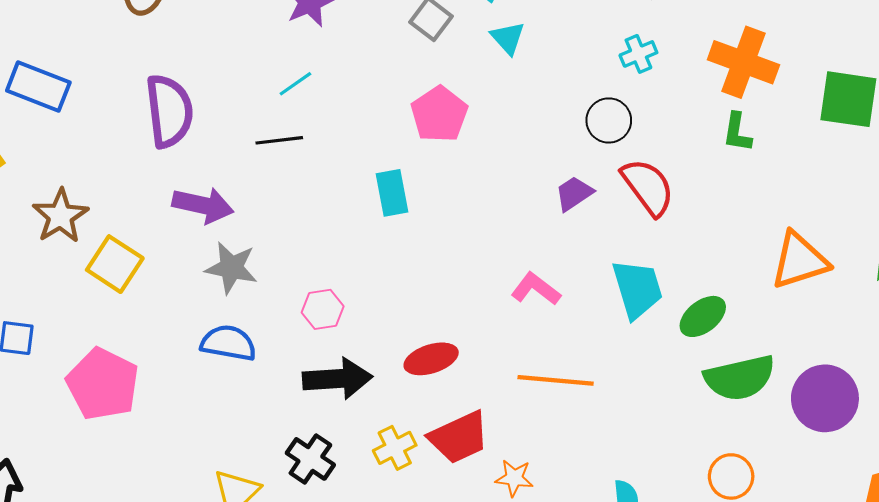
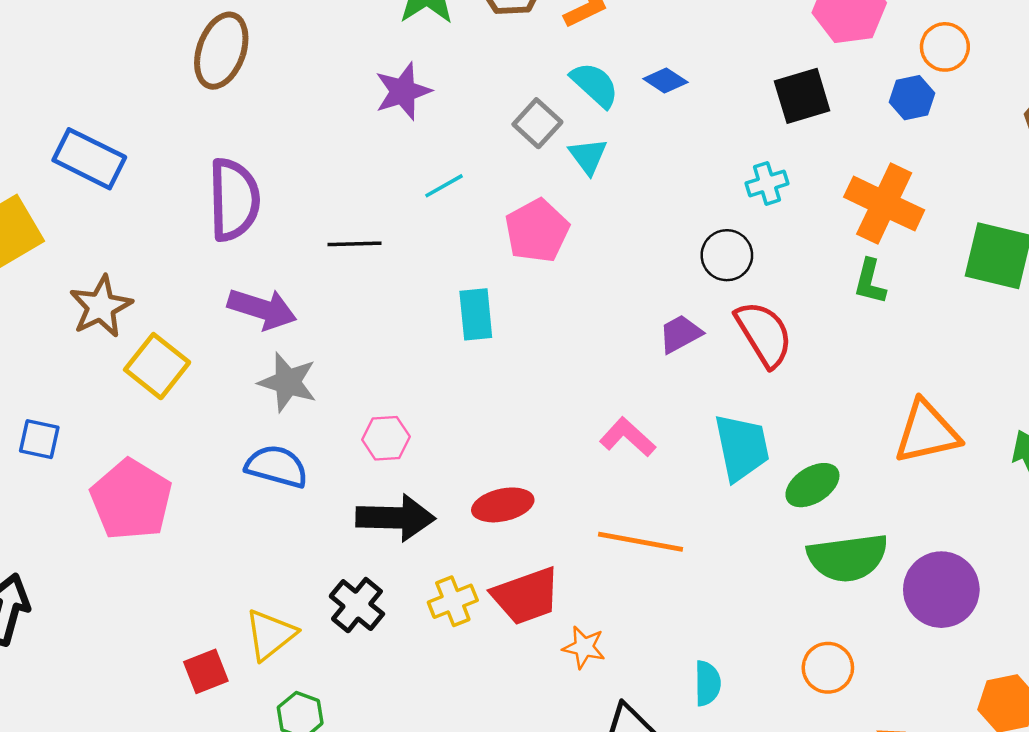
cyan triangle: (508, 38) -> (588, 156), moved
cyan line: (295, 84) -> (444, 186), moved

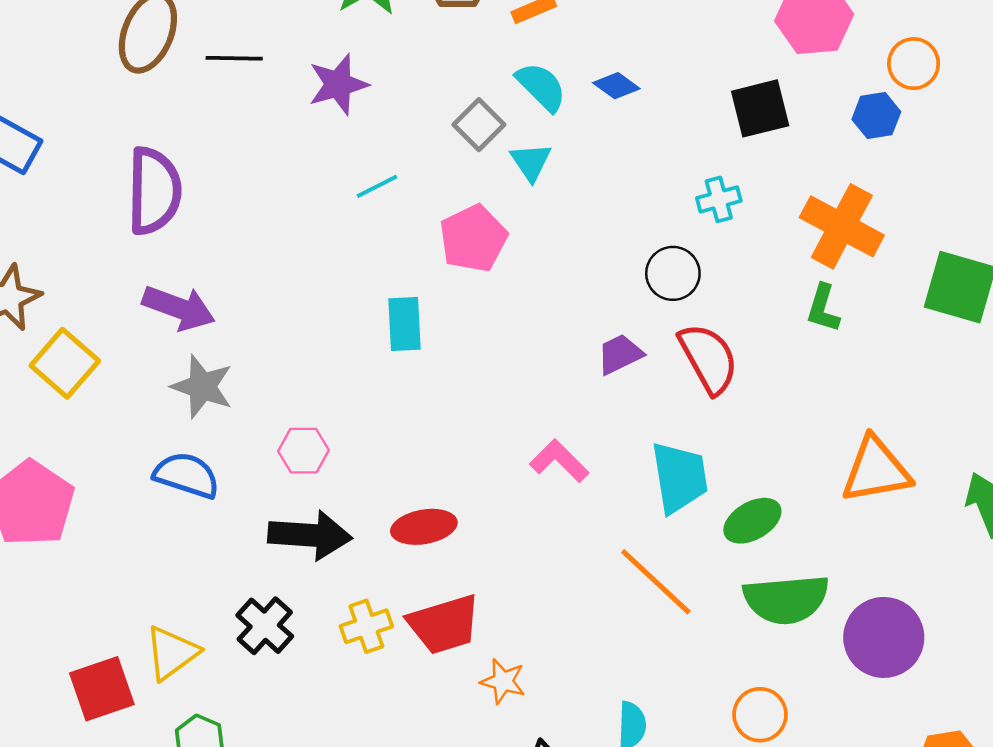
black line: (354, 244) -> (234, 58), moved
orange line: (640, 542) -> (656, 582), moved, turned 30
red square: (206, 671) -> (102, 689), size x1.4

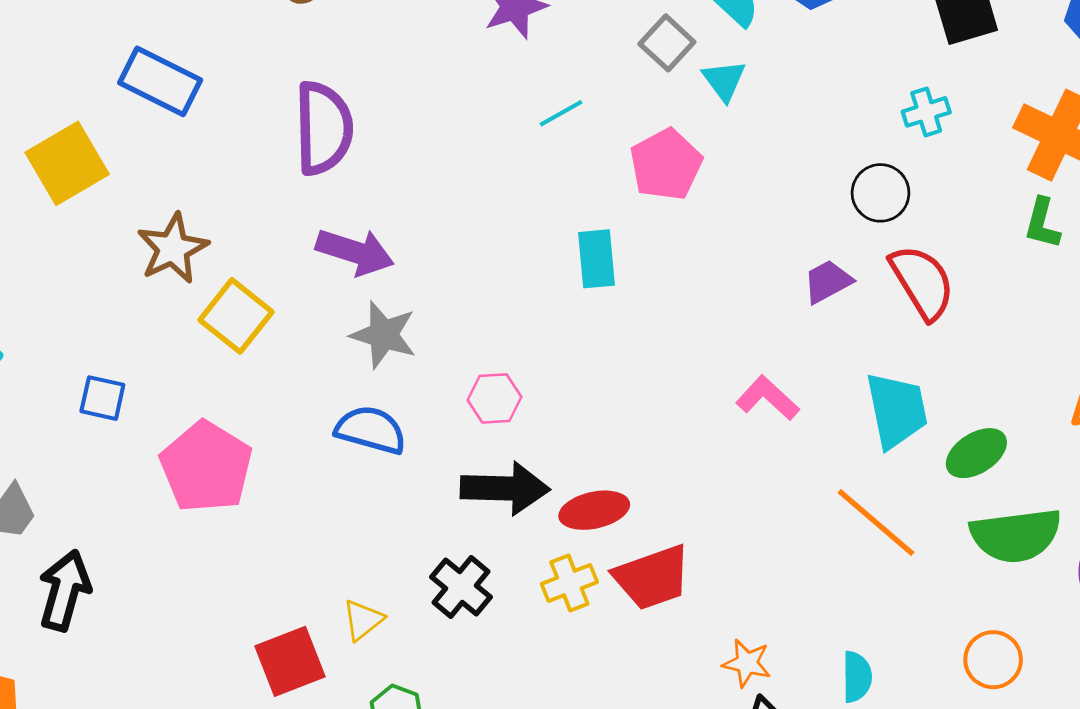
red ellipse: (424, 527) -> (594, 510), moved
yellow triangle: (172, 653) -> (363, 620), size x0.7
orange star: (503, 681) -> (747, 663), moved

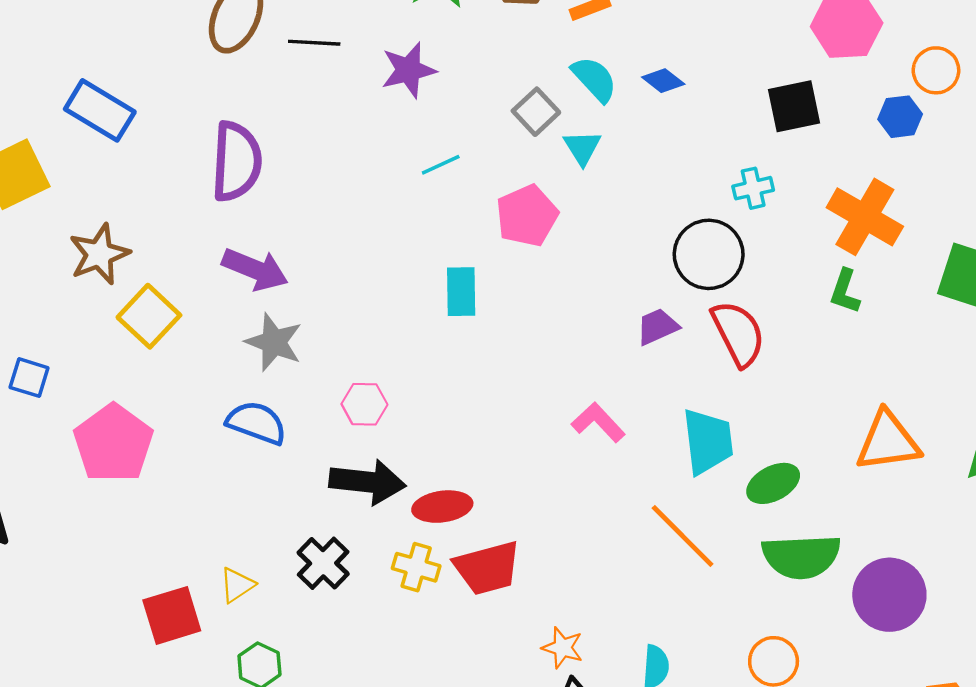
black circle: (881, 193) -> (709, 254), size x1.4
yellow cross: (569, 583) -> (416, 567), turned 33

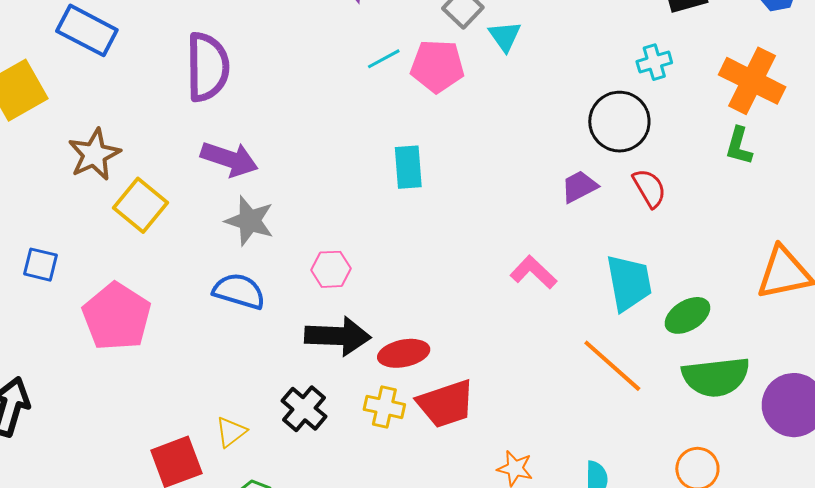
pink pentagon: (527, 216) -> (437, 66), moved, turned 30
red semicircle: (738, 333) -> (649, 188), size x0.7

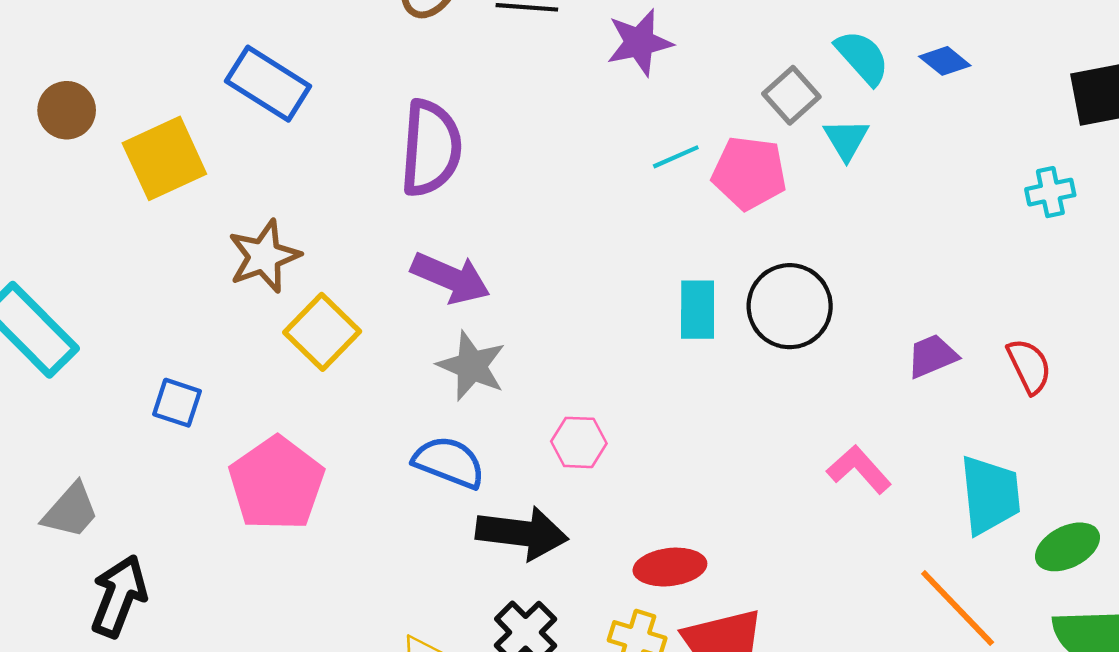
black circle: (619, 122) -> (790, 306), moved
black arrow: (338, 336) -> (522, 533), moved

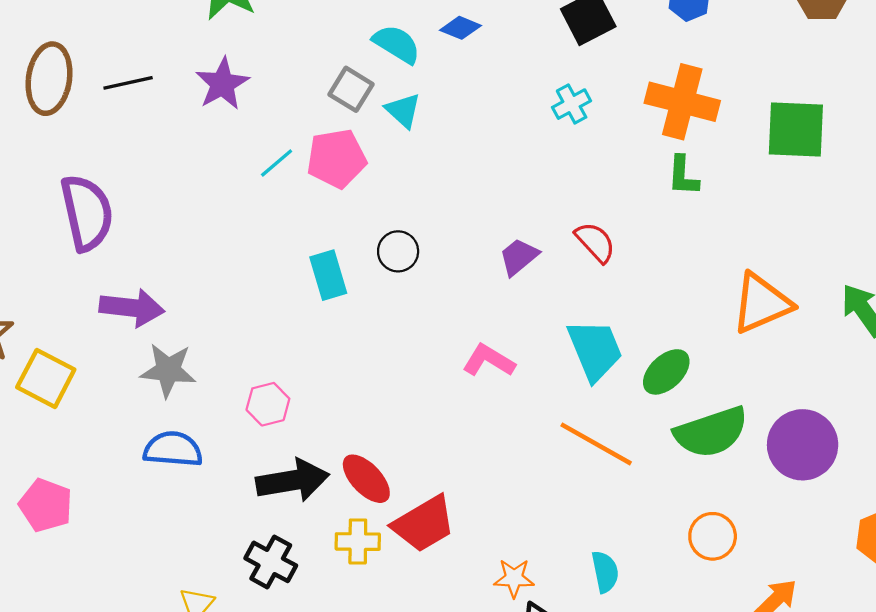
black circle: (790, 306) -> (398, 251), size x0.6
pink pentagon: (277, 484) -> (46, 505), size x0.7
black arrow: (522, 533) -> (293, 481), moved
red ellipse: (670, 567) -> (366, 479), turned 70

